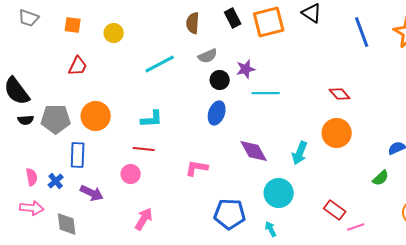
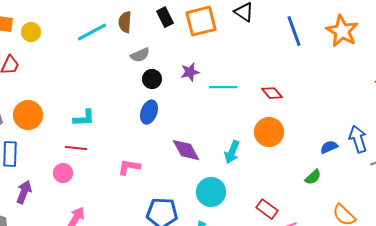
yellow circle: (114, 33) -> (31, 32), moved
cyan line: (160, 64) -> (92, 32), moved
purple star: (246, 69) -> (190, 72), moved
cyan line: (266, 93) -> (223, 87), moved
purple arrow: (92, 193) -> (24, 192), turned -95

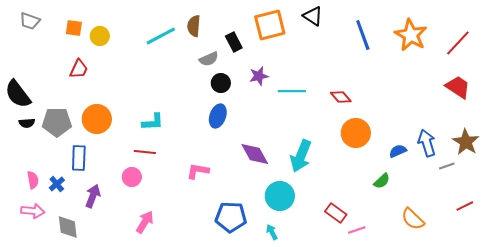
black rectangle: (165, 17) -> (234, 42), moved
orange circle: (269, 132) -> (356, 133), moved
cyan arrow: (232, 152) -> (301, 156), size x1.4

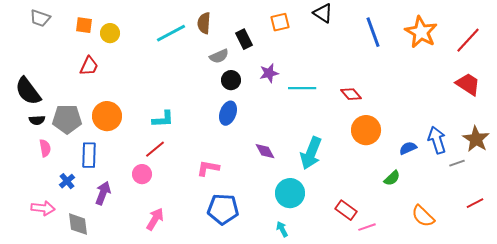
orange square: (270, 25) -> (280, 22), size x0.6
red line: (145, 152) -> (155, 149), turned -45
purple diamond: (255, 154) -> (265, 151), size x0.7
pink semicircle: (33, 180) -> (45, 148), moved
blue pentagon: (231, 217) -> (223, 209), moved

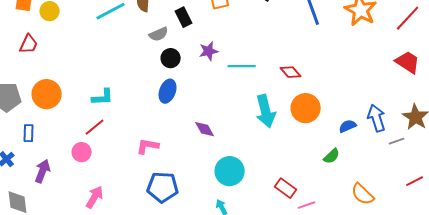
cyan arrow: (311, 153) -> (266, 111), moved, turned -36
blue rectangle: (89, 155) -> (29, 133), size x0.7

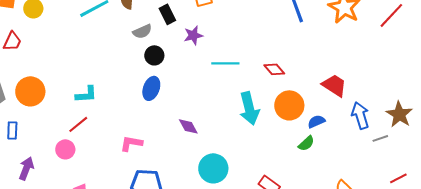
purple star: (209, 51) -> (193, 35), moved
red trapezoid: (408, 62) -> (334, 85), moved
blue semicircle: (348, 126) -> (316, 121), moved
green semicircle: (332, 156) -> (306, 143), moved

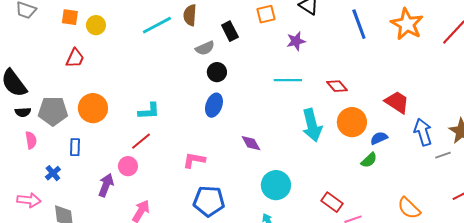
purple star: (193, 35) -> (296, 41), moved
purple arrow: (26, 168) -> (106, 185), moved

